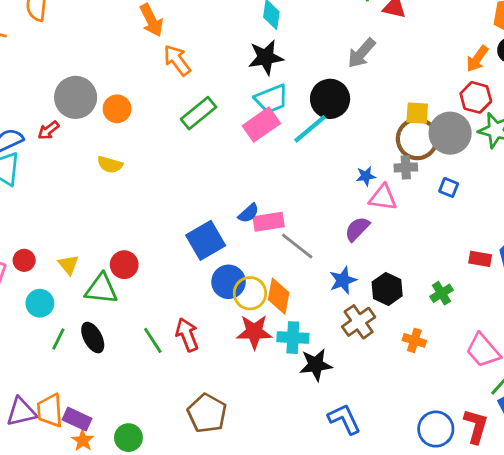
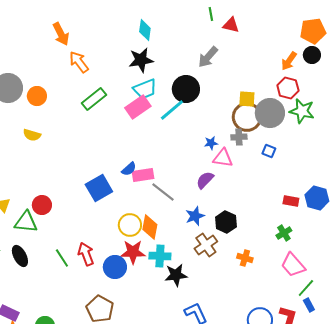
blue circle: (229, 282) -> (115, 267), moved
green cross: (442, 293) -> (284, 233), moved

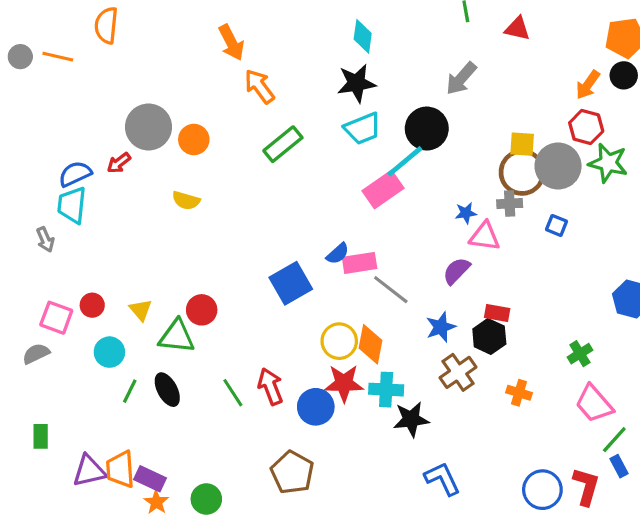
red triangle: (231, 25) -> (517, 28), moved
pink rectangle: (138, 107) -> (383, 189), moved
red rectangle: (291, 201) -> (497, 313), moved

